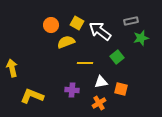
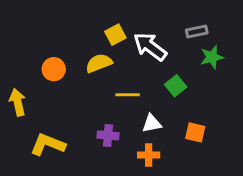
yellow square: (77, 23) -> (115, 35), turned 32
orange circle: (51, 25) -> (54, 69), moved
orange square: (121, 89) -> (195, 132), moved
orange cross: (99, 103) -> (149, 155), turned 32

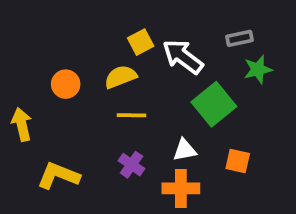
green square: (176, 86) -> (214, 104), size x1.6
yellow line: (128, 95) -> (132, 115), moved
purple cross: (108, 135) -> (132, 165), turned 30
orange cross: (149, 155) -> (181, 188), size x1.4

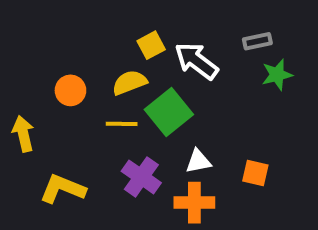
green square: (214, 104) -> (169, 112), moved
yellow line: (132, 115) -> (122, 124), moved
purple cross: (132, 165) -> (141, 177), size x1.4

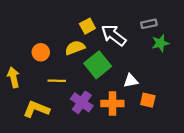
yellow line: (122, 124) -> (57, 81), moved
white triangle: (198, 161) -> (131, 81), moved
orange cross: (194, 203) -> (112, 104), moved

